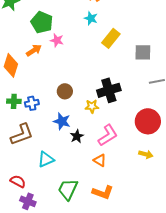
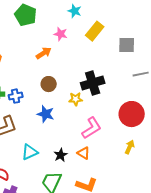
pink star: (57, 40) -> (61, 34), moved
orange arrow: (34, 50) -> (44, 53), moved
black star: (77, 136) -> (61, 155), moved
yellow arrow: (146, 154) -> (130, 147), turned -80

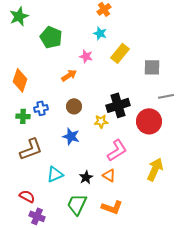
blue cross: (16, 96) -> (41, 108), moved
red circle: (132, 114) -> (149, 121), moved
yellow arrow: (130, 147) -> (155, 169), size x1.6

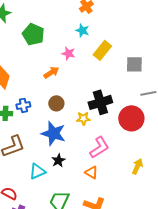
blue star: (71, 136) -> (53, 133), size x1.4
yellow arrow: (155, 169) -> (137, 166), size x0.7
black star: (86, 177) -> (58, 160), moved

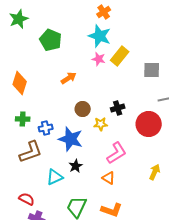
cyan star: (82, 30) -> (100, 36), size x1.6
pink star: (68, 53) -> (99, 59), moved
black cross: (100, 102) -> (118, 108), size x0.6
brown circle: (56, 103) -> (83, 109), moved
blue cross: (23, 105) -> (46, 128), moved

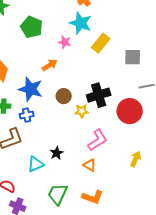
pink star: (99, 59) -> (65, 42), moved
black cross: (118, 108) -> (99, 95), size x1.6
blue star: (71, 139) -> (31, 89), moved

